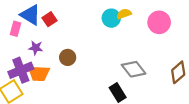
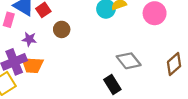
brown circle: (68, 57) -> (62, 29), moved

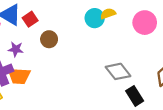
black rectangle: (112, 85) -> (135, 96), moved

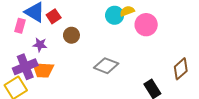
pink circle: (145, 23) -> (146, 25), moved
gray diamond: (118, 71) -> (106, 66), moved, turned -30

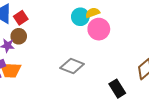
pink circle: (146, 25) -> (99, 29), moved
brown circle: (71, 35) -> (19, 36), moved

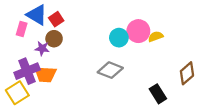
yellow semicircle: (93, 13) -> (156, 37), moved
cyan circle: (80, 17) -> (119, 38), moved

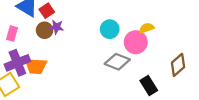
pink rectangle: (22, 29) -> (12, 33), moved
pink circle: (138, 31) -> (136, 42), moved
purple star: (42, 48) -> (56, 27), moved
gray diamond: (110, 70) -> (117, 62), moved

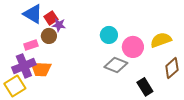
purple star: (56, 27) -> (59, 25), moved
yellow semicircle: (147, 28) -> (161, 40), moved, size x1.5
pink rectangle: (12, 33) -> (31, 45), moved, turned 56

